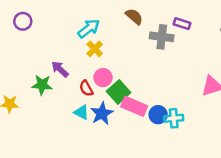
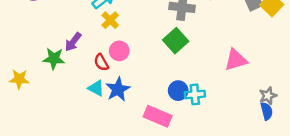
purple arrow: (60, 69) -> (73, 42), turned -96
green square: (119, 92) -> (176, 41), moved
pink rectangle: (134, 106) -> (158, 116), moved

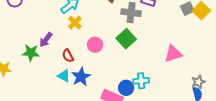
pink circle: (119, 51) -> (95, 45), moved
blue circle: (178, 91) -> (126, 88), moved

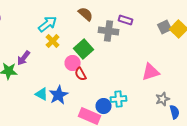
green square: (126, 39) -> (84, 49), moved
red semicircle: (68, 56) -> (81, 74), moved
gray star: (198, 82) -> (163, 99), moved

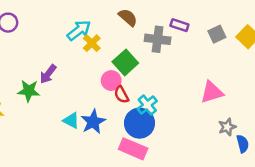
gray square: (165, 27) -> (217, 34), moved
yellow cross: (53, 41) -> (92, 43), moved
cyan cross: (119, 99) -> (147, 105), moved, turned -35
blue circle: (104, 106) -> (140, 123), moved, size x1.5

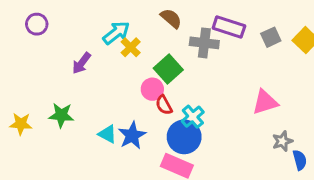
purple rectangle: (179, 25) -> (229, 27), size x1.5
purple arrow: (48, 74) -> (82, 63), moved
green star: (29, 91) -> (61, 115), moved

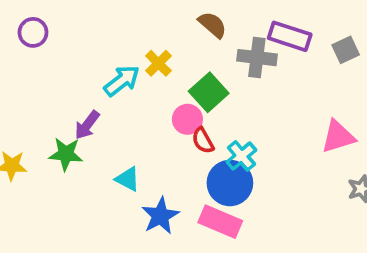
cyan arrow: (116, 33) -> (122, 81), moved
purple arrow: (82, 63) -> (87, 125), moved
blue star: (132, 135) -> (160, 216), moved

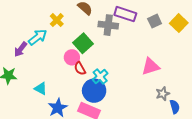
yellow cross: (158, 63) -> (57, 20), moved
purple arrow: (87, 125) -> (20, 49), moved

